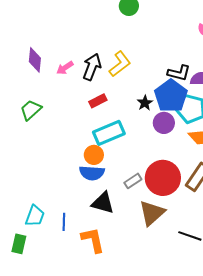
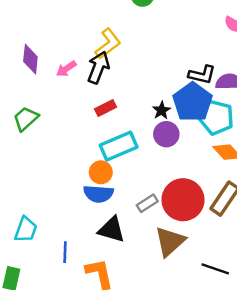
yellow L-shape: (120, 64) -> (108, 44), moved
purple circle: (164, 123) -> (166, 134), moved
cyan trapezoid: (35, 216) -> (26, 230), moved

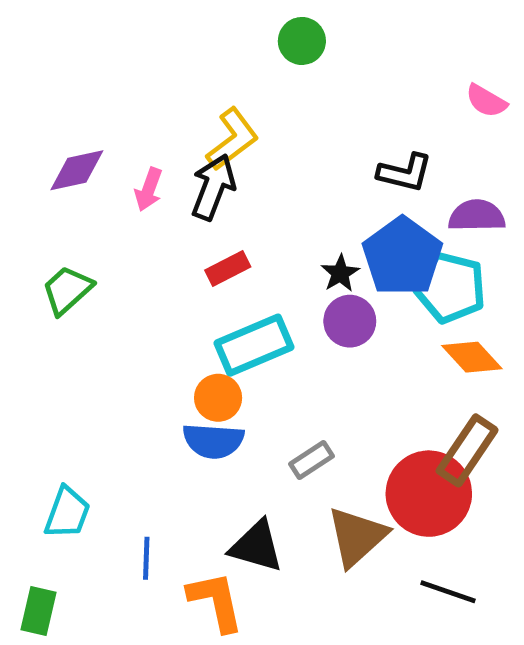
purple diamond: (30, 59) -> (77, 170), turned 72
pink arrow: (66, 69) -> (149, 189), turned -36
black L-shape: (202, 75) -> (405, 173), moved
red circle: (183, 200) -> (429, 494), moved
black triangle: (112, 230) -> (256, 546), moved

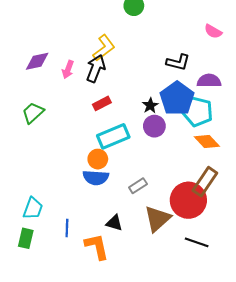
black triangle: (256, 546) -> (114, 223), size x0.7
green rectangle: (38, 611) -> (26, 238), moved

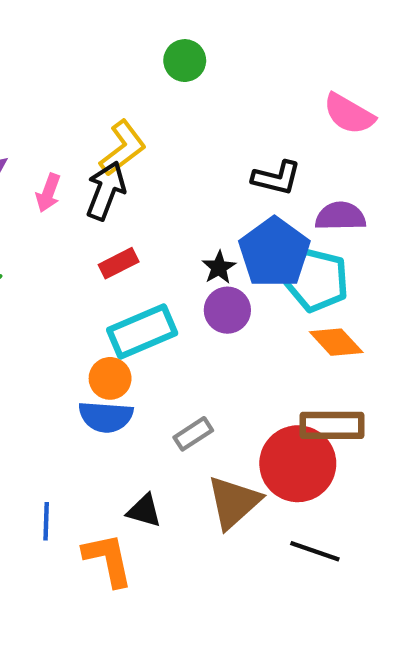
pink semicircle: (213, 31) -> (349, 114), size x1.4
brown rectangle: (205, 182) -> (332, 425), turned 56

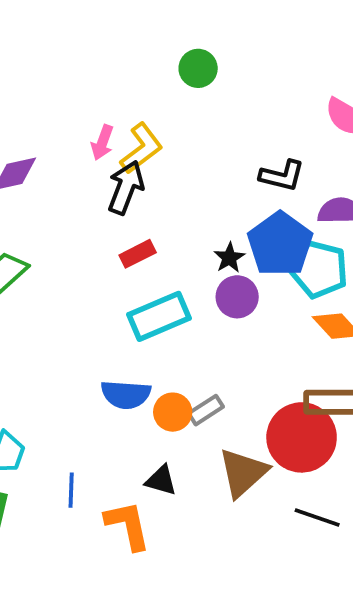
pink arrow: (48, 193) -> (102, 143), moved
orange circle: (110, 378) -> (173, 412), moved

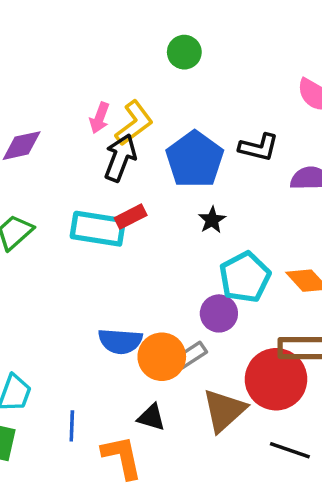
blue pentagon: (280, 244) -> (195, 159), moved
cyan pentagon: (319, 269) -> (245, 277), moved, turned 30
purple circle: (237, 297) -> (219, 313), moved
cyan rectangle: (159, 316) -> (98, 229), moved, turned 32
orange circle: (173, 412) -> (162, 357), size x1.4

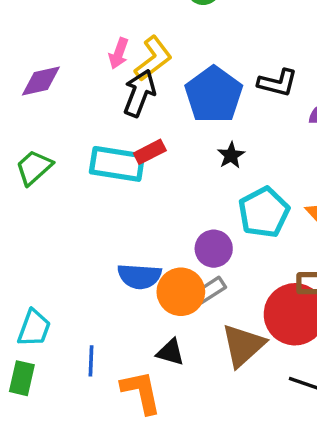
purple circle: (219, 313) -> (214, 249), moved

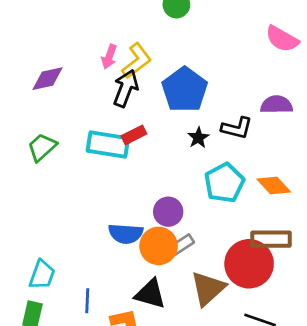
black L-shape: (278, 83) -> (237, 128), moved
purple circle: (214, 249) -> (168, 212), moved
black triangle: (170, 352) -> (150, 294), size x1.4

